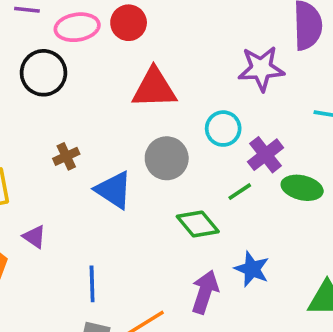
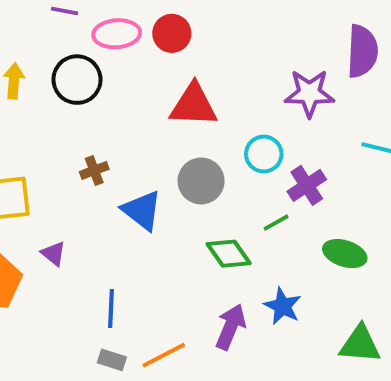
green ellipse: (302, 188) -> (345, 254), moved

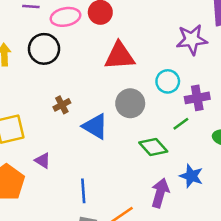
purple cross: (307, 185) -> (197, 98), turned 30

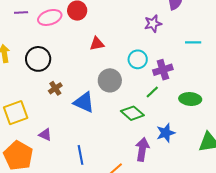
purple star: (192, 40) -> (153, 24), size x0.7
black circle: (44, 49) -> (38, 59), moved
red triangle: (120, 56) -> (97, 44), size x0.6
blue star: (191, 176) -> (166, 133), turned -30

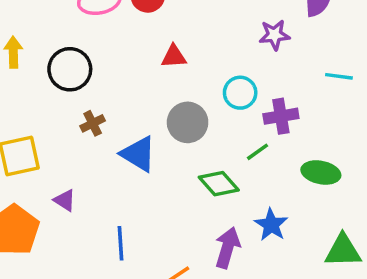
blue star: (166, 133) -> (271, 225), turned -30

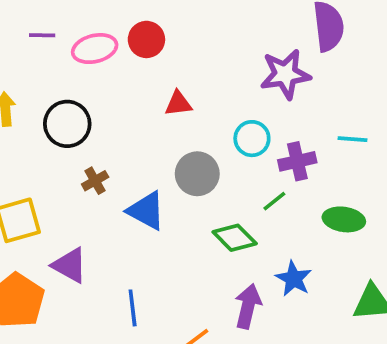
purple star: (274, 35) -> (285, 74), size x1.5
cyan line: (339, 76) -> (352, 139), moved
purple triangle: (65, 200) -> (70, 265), size x1.5

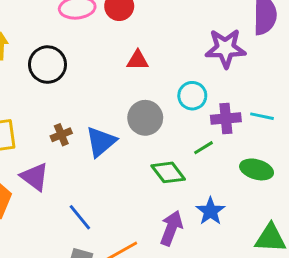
cyan line: (352, 139) -> (262, 116), moved
brown cross: (95, 181) -> (61, 135), moved
blue triangle: (146, 211) -> (101, 142), turned 44
blue line: (133, 308) -> (80, 217), turned -40

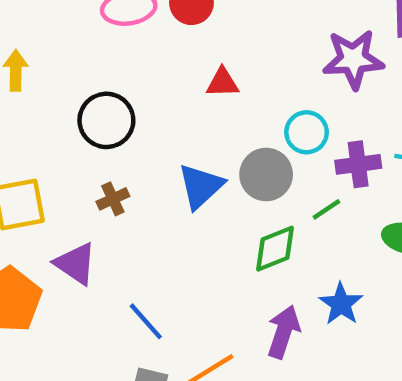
black circle: (48, 65) -> (106, 120), moved
gray circle: (145, 118) -> (266, 175), moved
blue triangle: (101, 142) -> (201, 186), moved
green diamond: (168, 172) -> (275, 249), turned -72

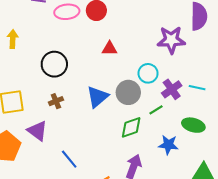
purple cross: (358, 164) -> (172, 89), turned -30
blue star: (341, 304) -> (168, 145), moved, turned -30

